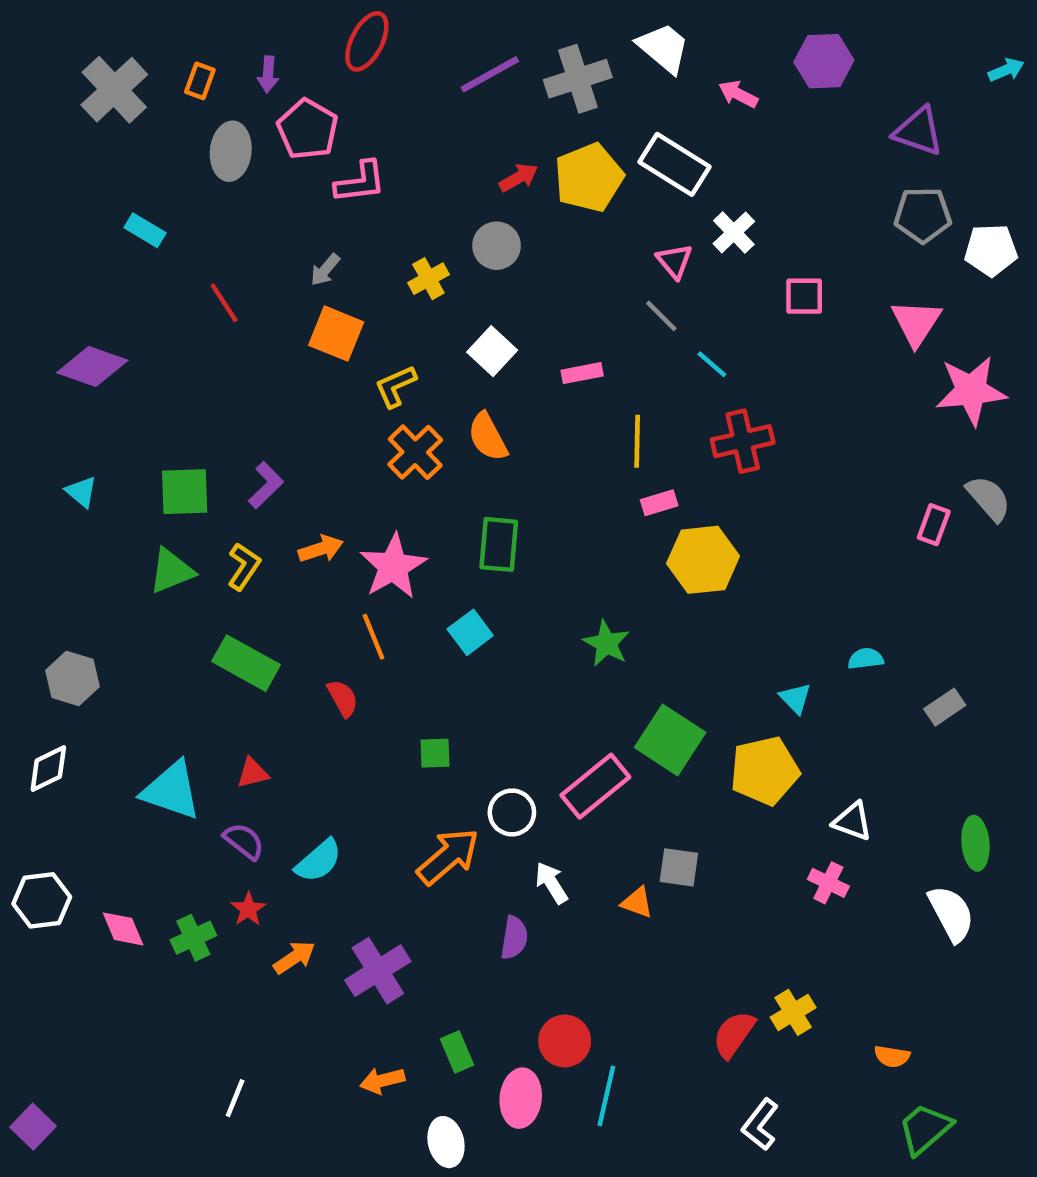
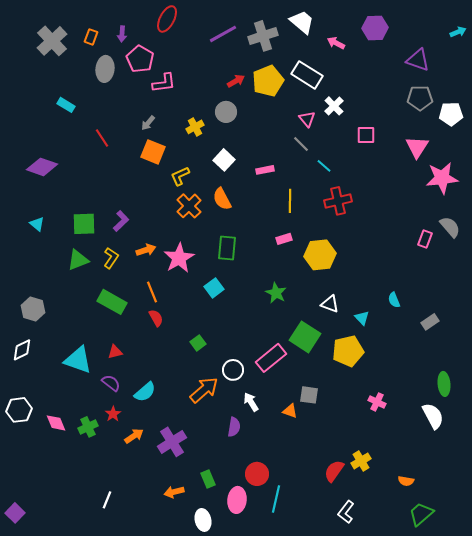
pink rectangle: (659, 503) -> (284, 239), moved
orange line: (373, 637) -> (152, 292), moved
cyan semicircle: (866, 659) -> (394, 300), turned -105
green square: (435, 753) -> (198, 343), turned -35
white triangle: (852, 821) -> (330, 304), moved

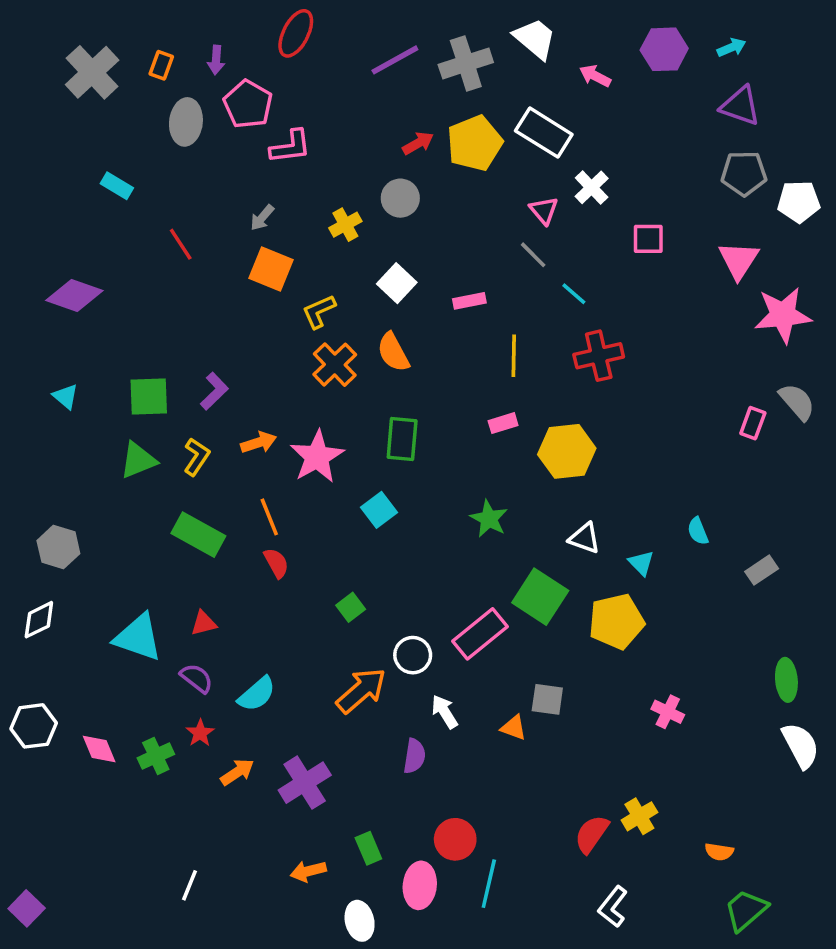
cyan arrow: (458, 32) -> (732, 48), moved
white semicircle: (433, 416) -> (801, 745), moved

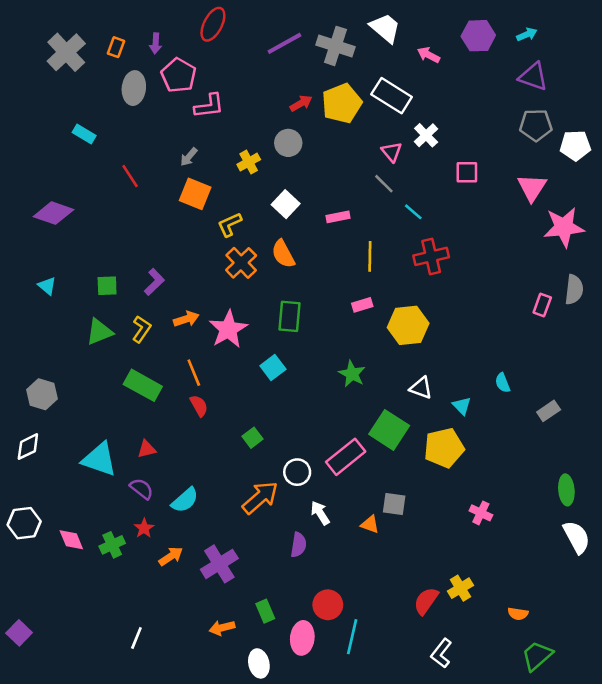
gray cross: (466, 63) -> (335, 46), turned 36
green square: (149, 396) -> (107, 286), size x0.7
gray semicircle: (797, 402) -> (574, 290), turned 48
purple square: (27, 908) -> (19, 633), moved

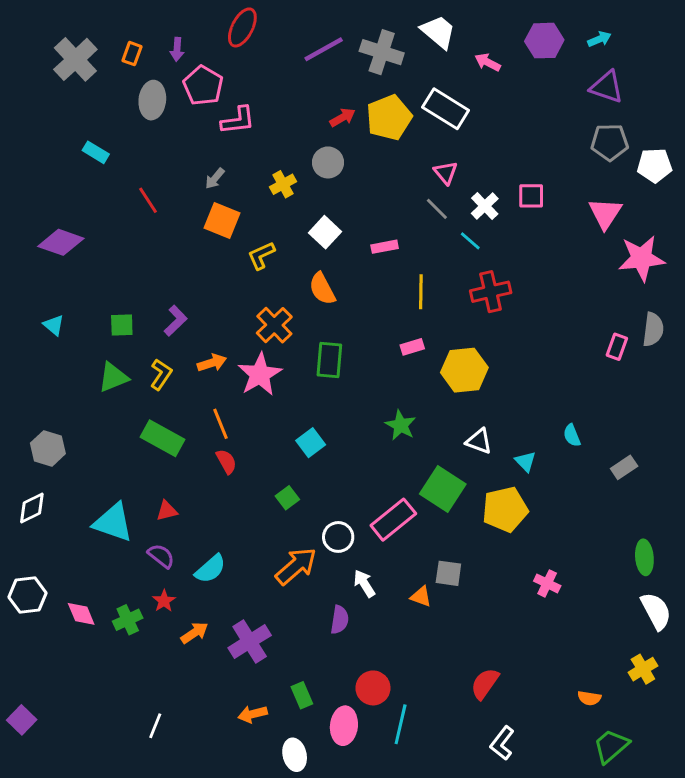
white cross: (426, 135) -> (485, 206), moved
orange cross: (241, 263) -> (274, 325), moved
cyan square: (273, 367) -> (311, 443), moved
yellow cross: (460, 588) -> (643, 669), moved

